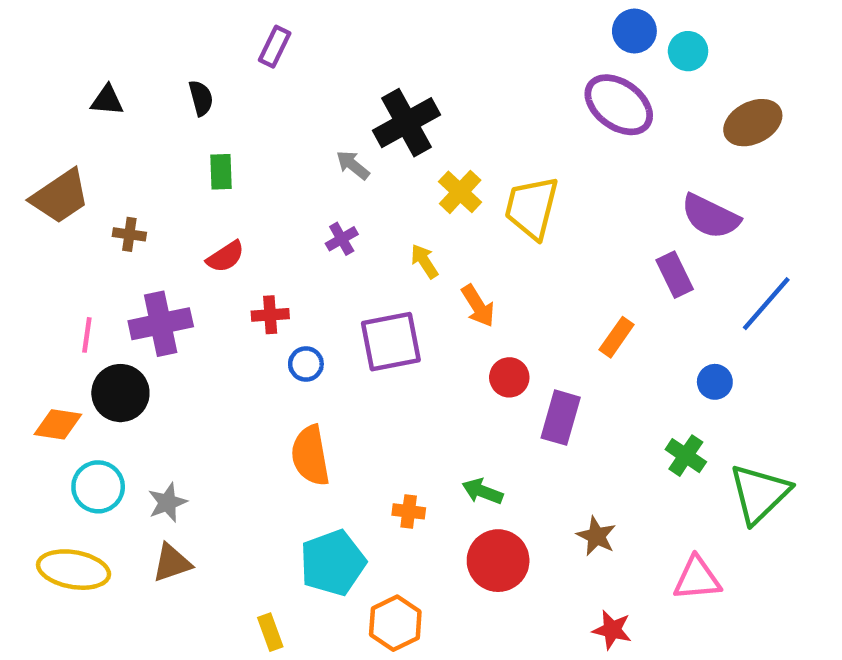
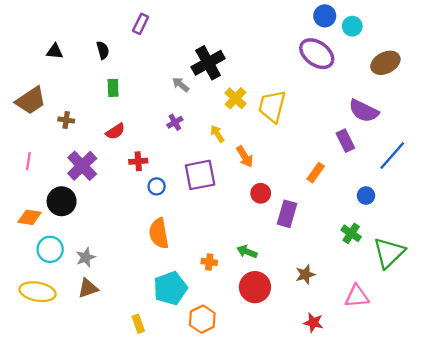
purple cross: (161, 324) -> (82, 166), turned -32
pink line: (87, 335) -> (28, 161), moved
brown star: (596, 536) -> (305, 275), turned 30

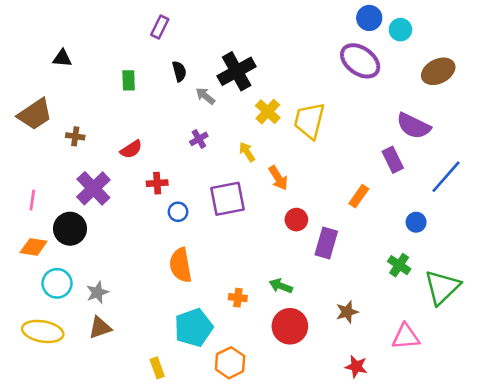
black semicircle: (103, 50) -> (179, 71), moved
green rectangle: (113, 88) -> (129, 80), moved
pink line: (28, 161) -> (32, 200), moved

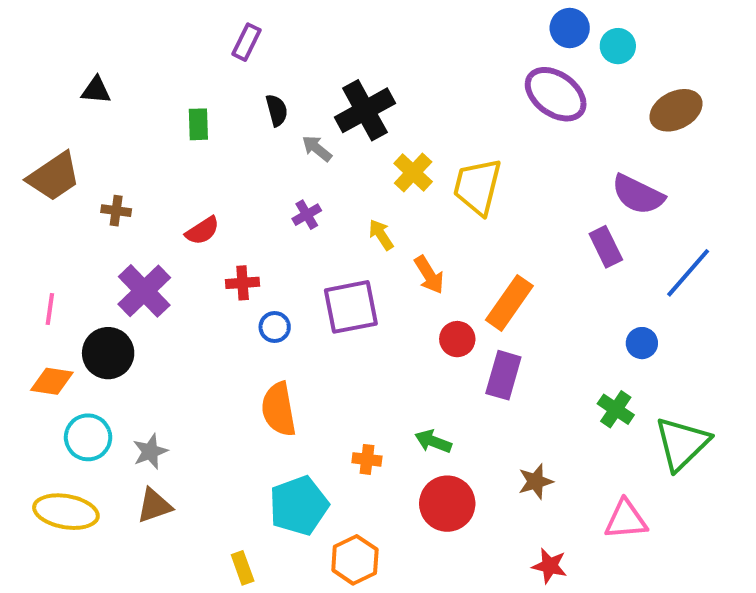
orange rectangle: (359, 196) -> (509, 303), moved, size x1.5

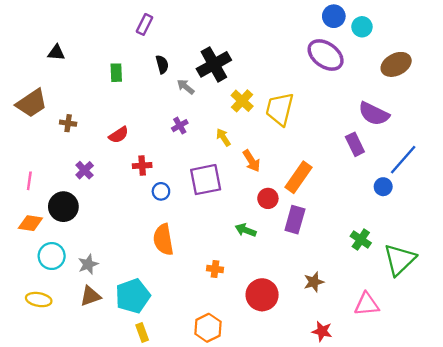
purple cross: (144, 291) -> (85, 170), size x0.6
blue circle: (642, 343) -> (383, 187), moved
green arrow: (433, 441) -> (246, 230), moved
cyan pentagon: (299, 506) -> (133, 296), moved
yellow ellipse: (66, 512) -> (39, 300), size x0.7

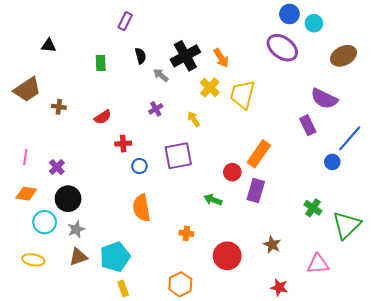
orange arrow: (251, 161) -> (221, 58), moved
purple cross: (85, 170) -> (57, 167), moved
black circle: (63, 207) -> (68, 199), moved
brown star: (314, 282) -> (272, 245), turned -30

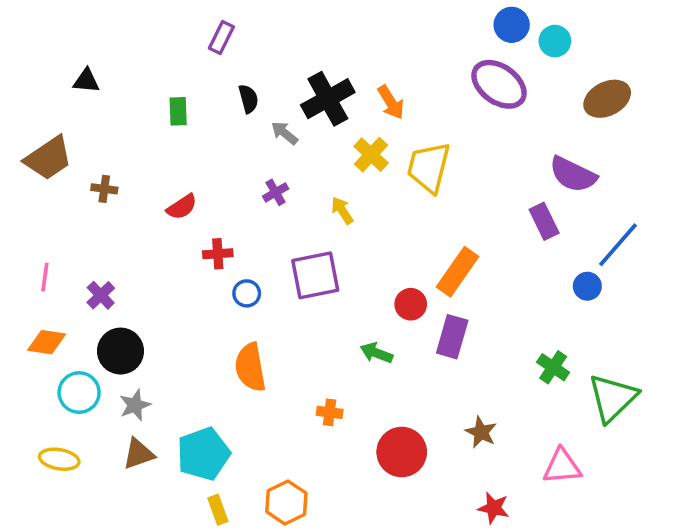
orange hexagon: (180, 284) -> (286, 502), moved

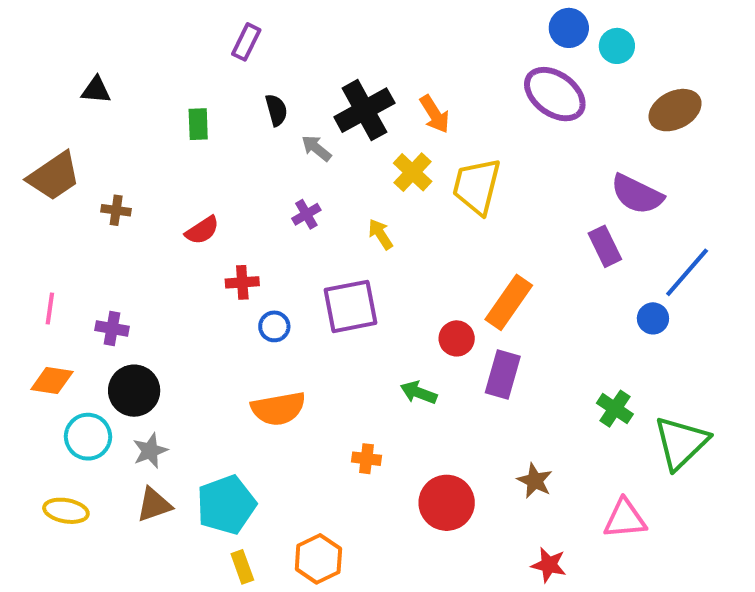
purple cross: (101, 295) -> (112, 328), turned -36
orange semicircle: (250, 367) -> (278, 409), turned -90

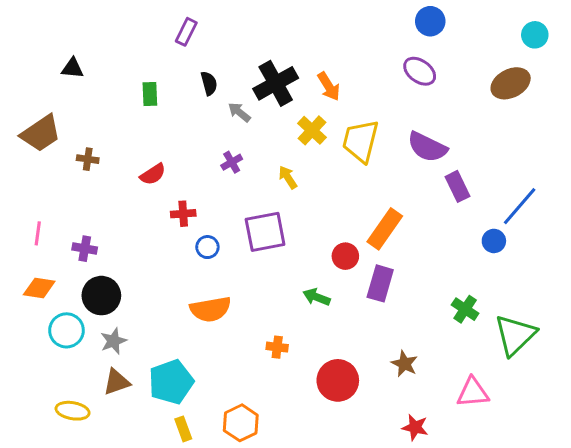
cyan circle: (617, 46) -> (535, 35), moved
purple ellipse: (555, 94) -> (420, 71), size x0.7
purple semicircle: (637, 194) -> (427, 147), moved
yellow ellipse: (66, 511) -> (73, 411), moved

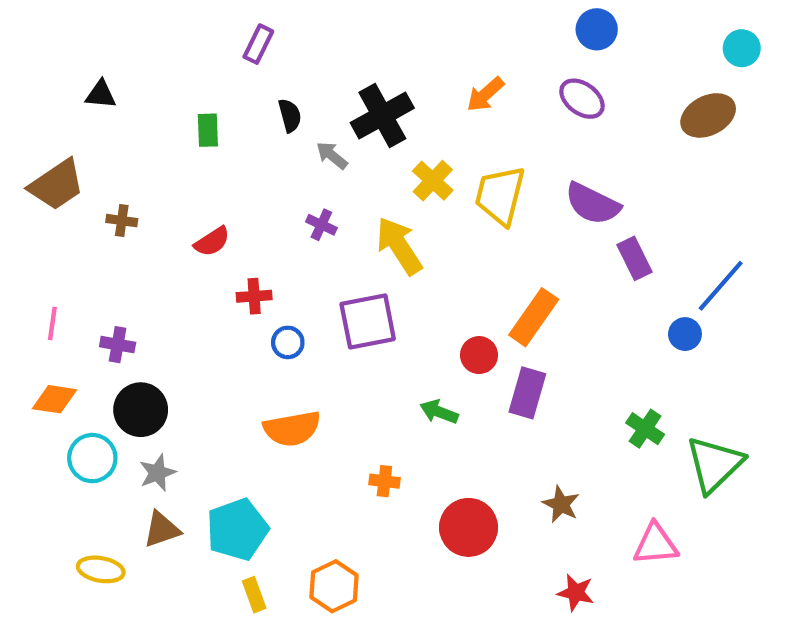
orange arrow: (329, 86) -> (485, 94), moved, turned 80
purple cross: (232, 162) -> (321, 225), turned -35
yellow arrow: (288, 177) -> (399, 246), size x1.8

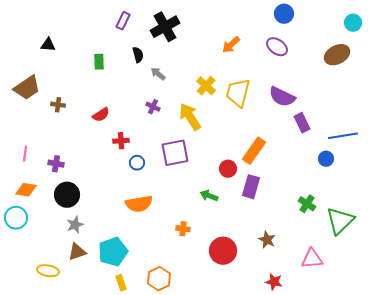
black cross: (382, 115) -> (165, 27), moved
blue line: (721, 286) -> (343, 136), turned 40
cyan circle: (92, 458) -> (16, 218), moved

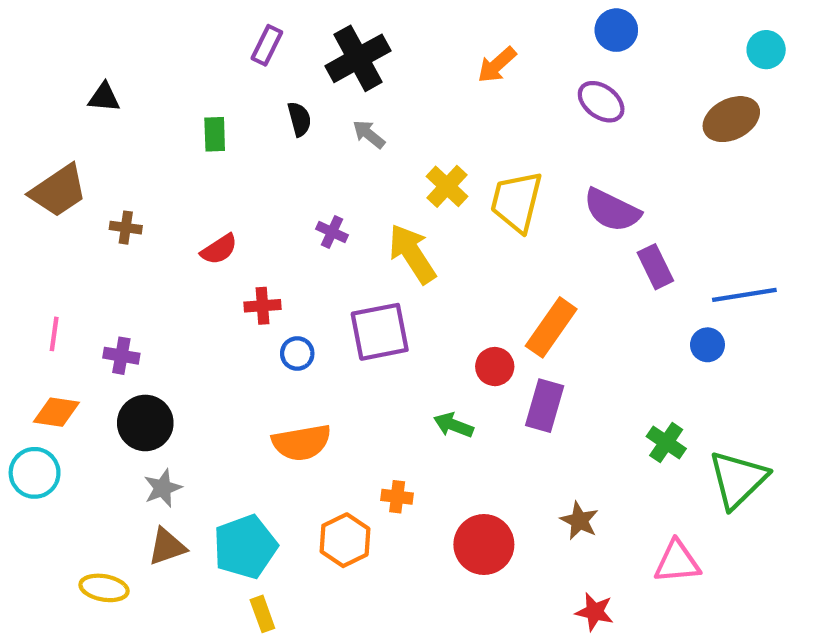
orange arrow: (231, 45) -> (497, 65), moved
gray arrow: (158, 74) -> (369, 134), moved
orange hexagon: (159, 279) -> (345, 540), moved

